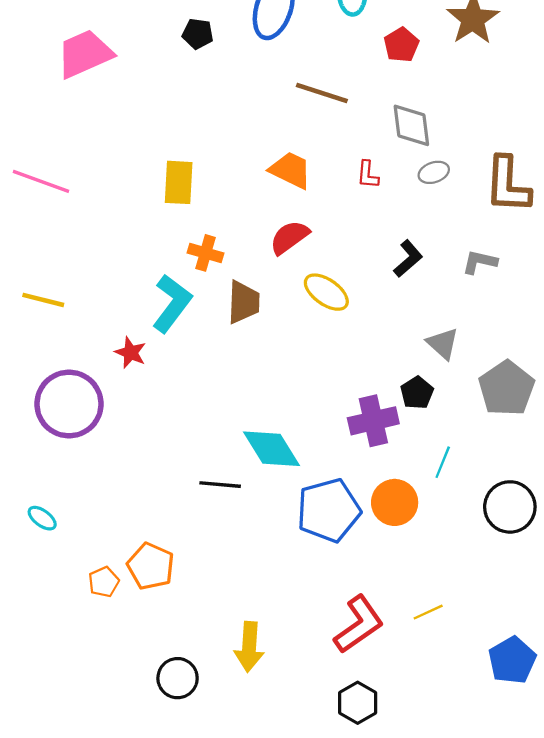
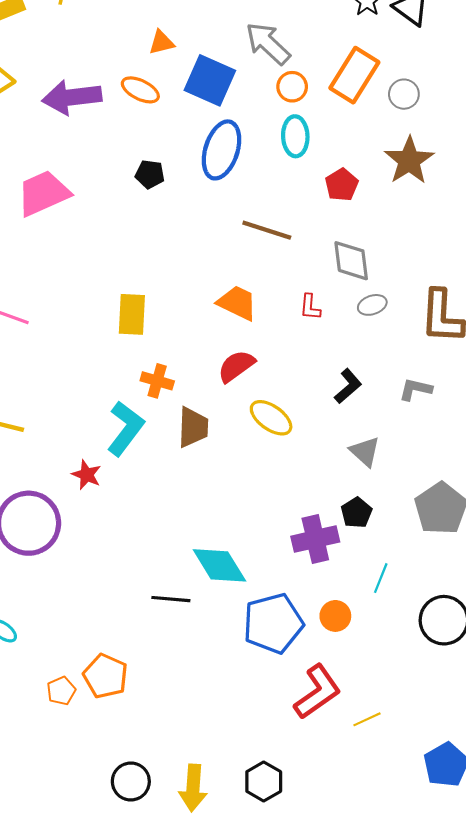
gray triangle: (443, 344) -> (365, 452), moved
orange circle: (395, 502) -> (335, 616), size x0.7
red L-shape: (359, 624) -> (317, 692), moved
yellow arrow: (249, 647) -> (193, 788), moved
black hexagon: (358, 703) -> (264, 781), moved

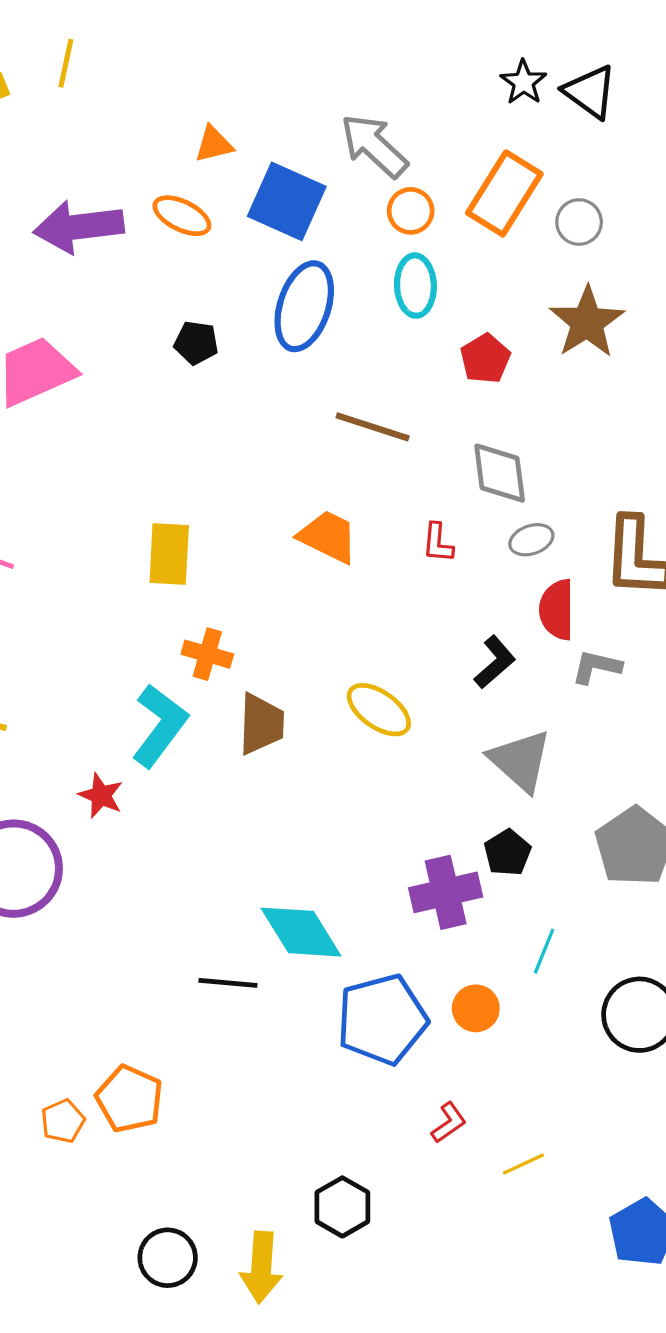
red semicircle: (236, 366) -> (557, 610), moved, turned -54
gray triangle: (365, 452) -> (520, 761), size x1.4
red L-shape: (317, 692) -> (449, 1123), size x0.5
black hexagon: (264, 781) -> (342, 1207), moved

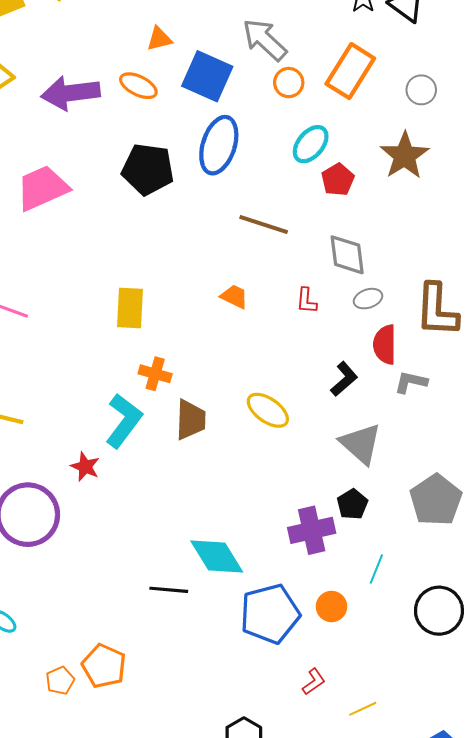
gray circle: (579, 222) -> (421, 90), moved
cyan ellipse: (415, 286) -> (311, 144), moved, turned 42
black pentagon: (196, 343) -> (148, 169), size x1.8
orange trapezoid: (328, 537) -> (234, 297), size x0.7

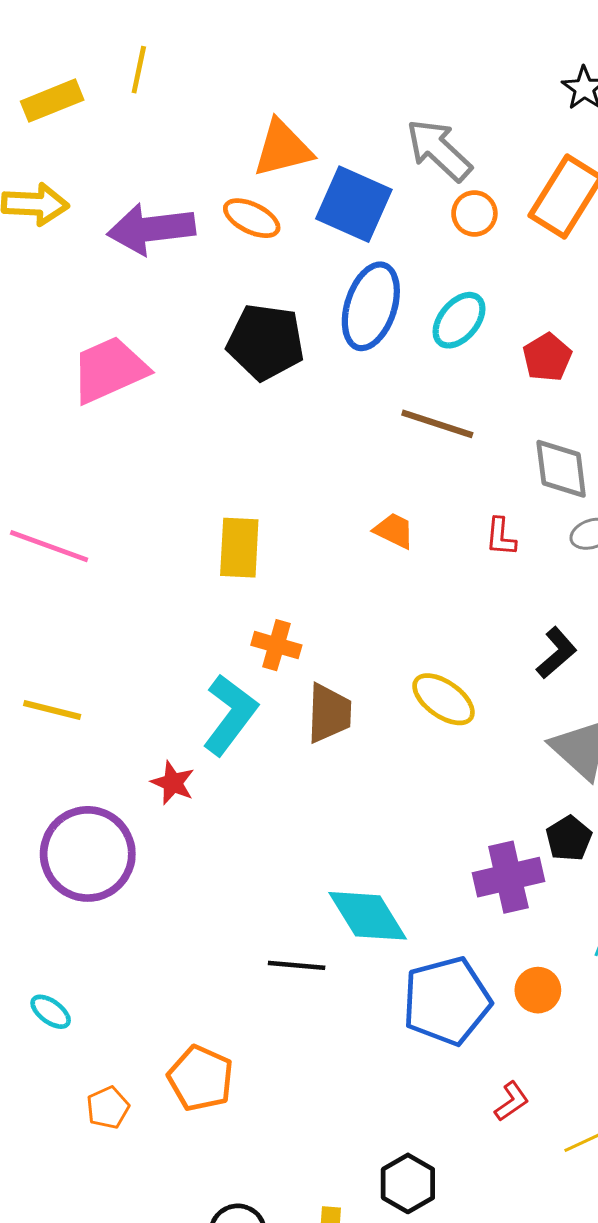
orange triangle: (159, 39) -> (283, 149), size x1.6
cyan ellipse: (311, 144) -> (459, 320), moved
orange pentagon: (60, 681) -> (108, 1108), moved

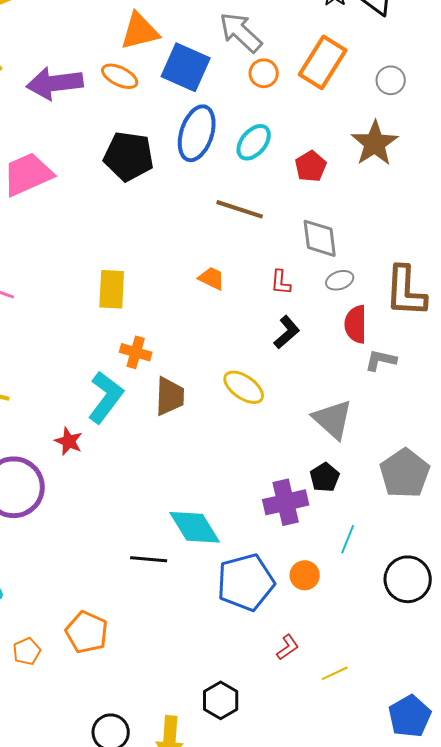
black L-shape: (556, 653) -> (287, 332), moved

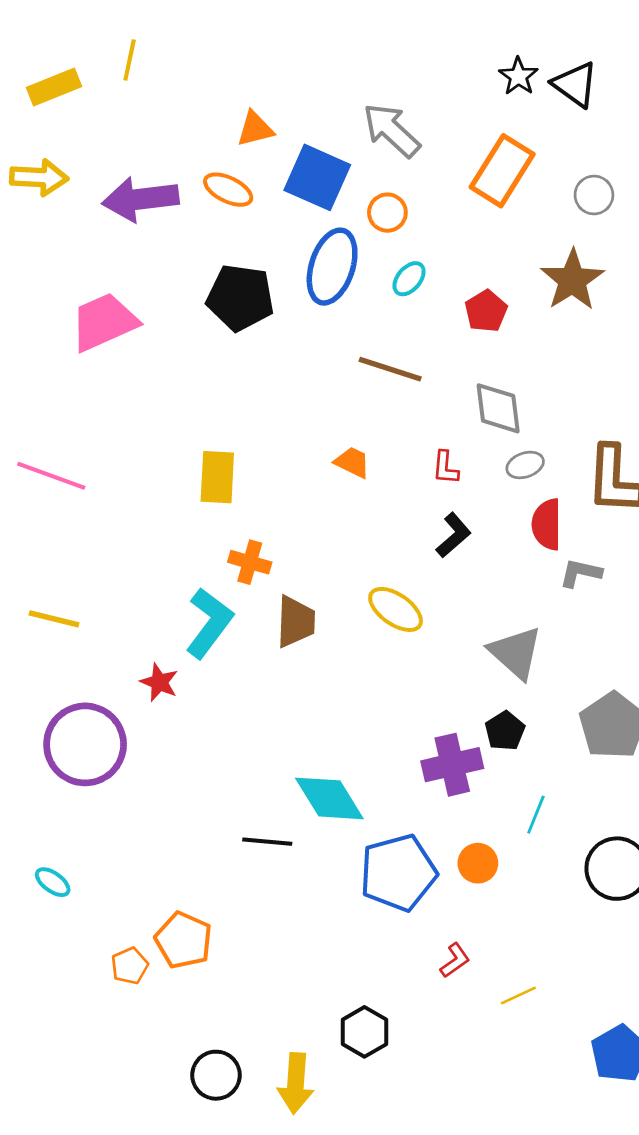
orange triangle: (140, 31) -> (255, 129), size x0.7
orange circle: (264, 73) -> (387, 213), moved
cyan ellipse: (254, 142) -> (409, 279), size x0.7
orange pentagon: (27, 651) -> (130, 966), moved

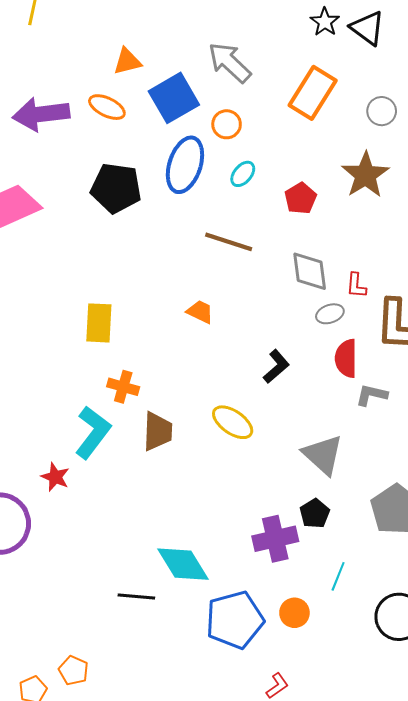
blue square: (317, 177) -> (174, 98), turned 36
red L-shape: (445, 468) -> (356, 285), moved
orange pentagon: (184, 940) -> (74, 671), size x0.7

